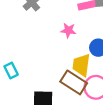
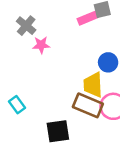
pink star: (68, 30) -> (41, 45), moved

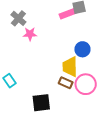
brown rectangle: (88, 105) -> (66, 83), size x0.6

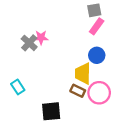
pink rectangle: (67, 14) -> (97, 26), moved, turned -35
gray cross: (18, 18) -> (29, 43), moved

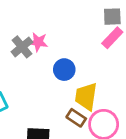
blue circle: (97, 55) -> (64, 70), moved

